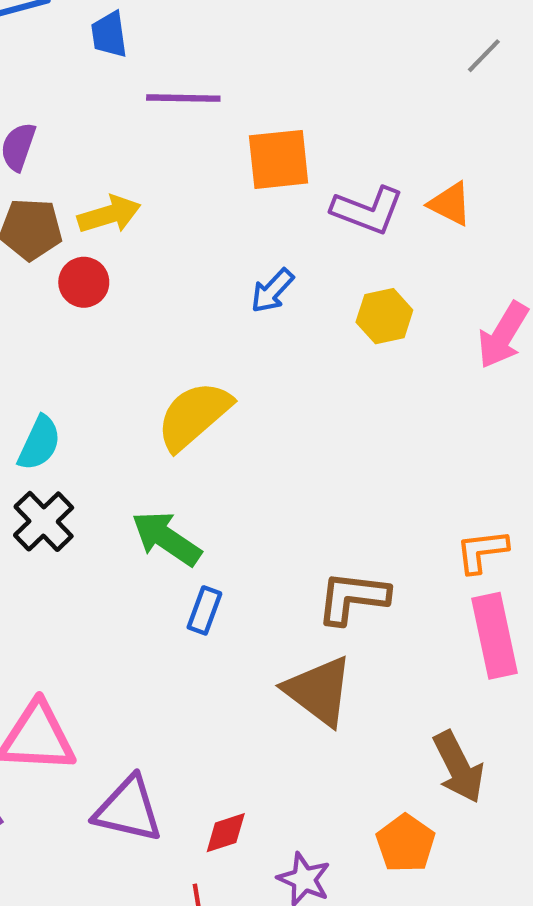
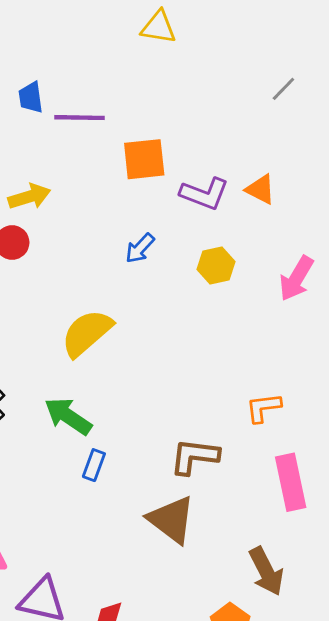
blue trapezoid: (109, 35) -> (31, 97), moved
orange L-shape: (482, 551) -> (263, 408), moved

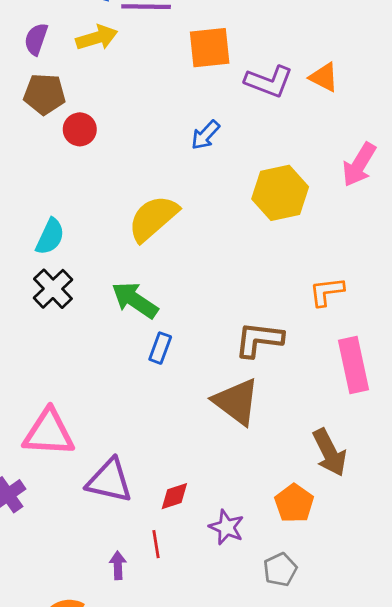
yellow arrow: (29, 197) -> (97, 38), moved
yellow hexagon: (216, 265) -> (280, 193), moved, size x1.5

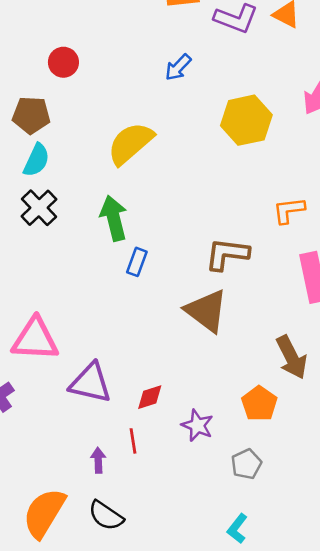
brown pentagon: (45, 94) -> (31, 115), moved
green arrow: (135, 300) -> (114, 218), turned 42

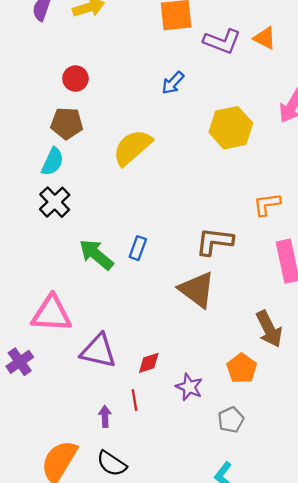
brown pentagon: (31, 115) -> (67, 123), moved
green arrow: (114, 218) -> (96, 255), moved, turned -36

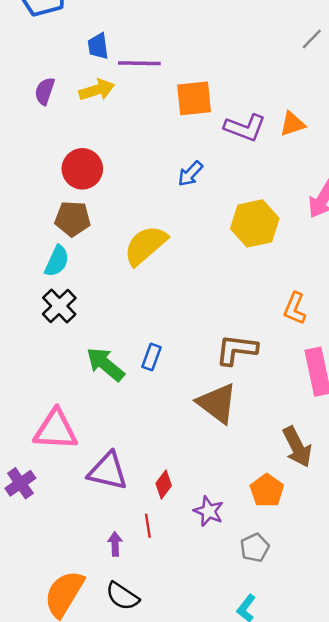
orange triangle: (265, 38) -> (292, 124), turned -45
red circle: (75, 79) -> (82, 169), size x1.4
orange L-shape: (267, 204) -> (295, 308), turned -60
red diamond: (149, 363) -> (164, 484), turned -35

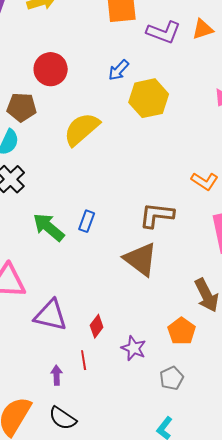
red circle: (82, 169) -> (51, 69), moved
yellow hexagon: (255, 223) -> (149, 98), moved
orange L-shape: (295, 308) -> (205, 181), turned -80

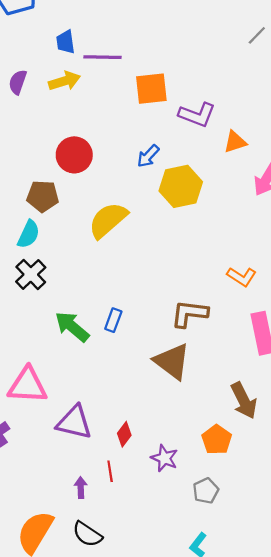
orange triangle: (203, 29) -> (235, 142), moved

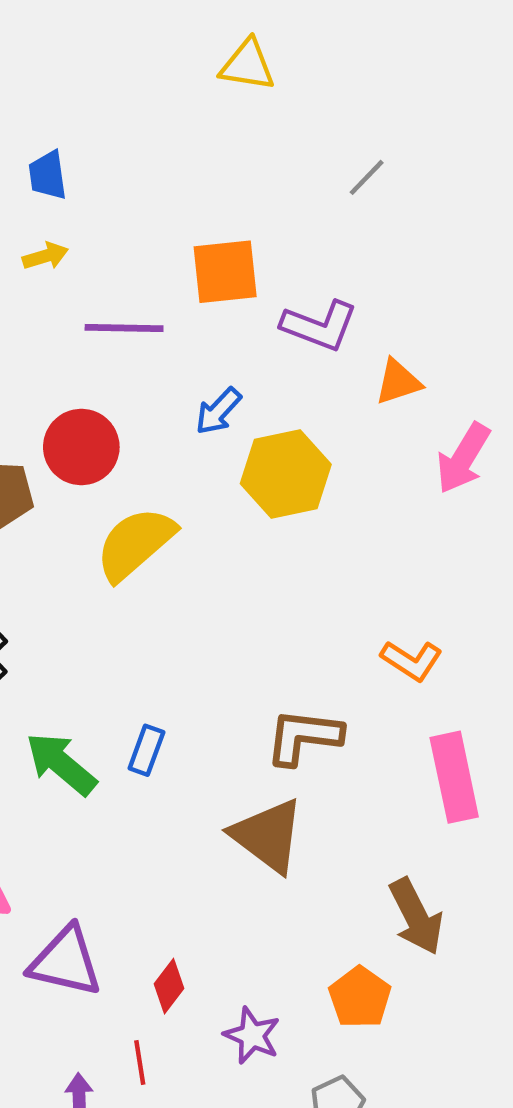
gray line: (257, 35) -> (367, 177), moved
purple line: (102, 57) -> (124, 328), moved
yellow arrow: (64, 81) -> (45, 256), size x0.7
red circle: (74, 155) -> (81, 447), moved

